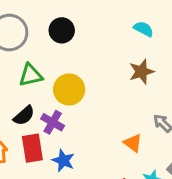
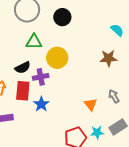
purple cross: (53, 122) -> (41, 77), turned 35

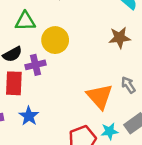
blue star: (41, 104) -> (29, 116), moved
orange triangle: (91, 104) -> (100, 96), size x1.6

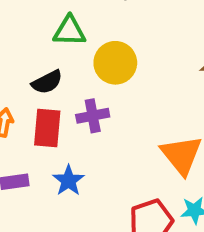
purple cross: (35, 65) -> (93, 116), moved

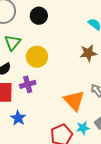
green triangle: (69, 31) -> (13, 43), turned -48

